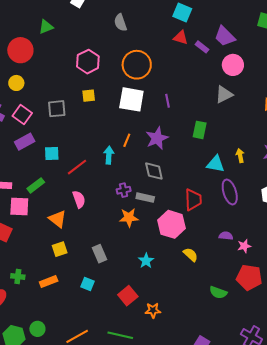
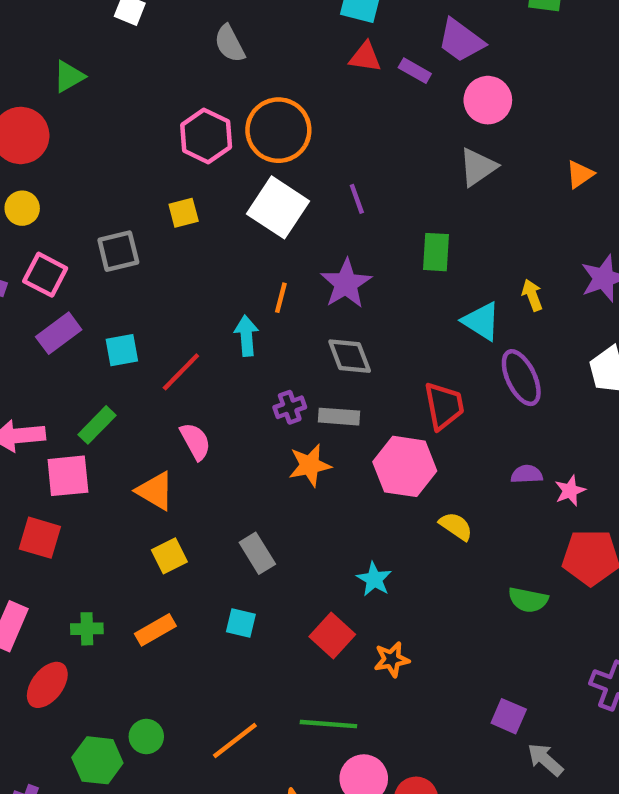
pink hexagon: (88, 62) -> (206, 136), moved
white square: (131, 99) -> (278, 207), turned 32
cyan triangle: (215, 164) -> (481, 321), turned 30
cyan star: (146, 261) -> (374, 579), moved

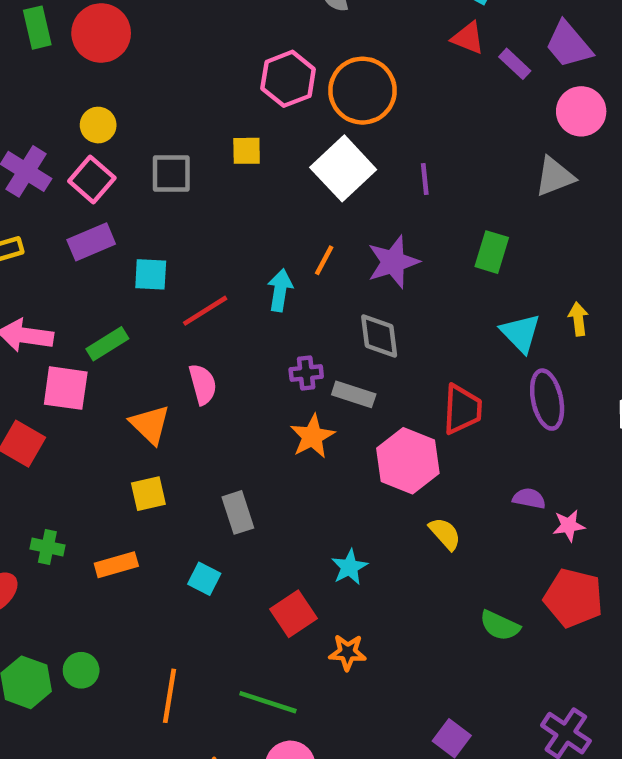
yellow circle: (22, 208) -> (98, 125), moved
orange star: (310, 465) -> (312, 436), turned -30
orange line: (235, 740) -> (170, 696), turned -57

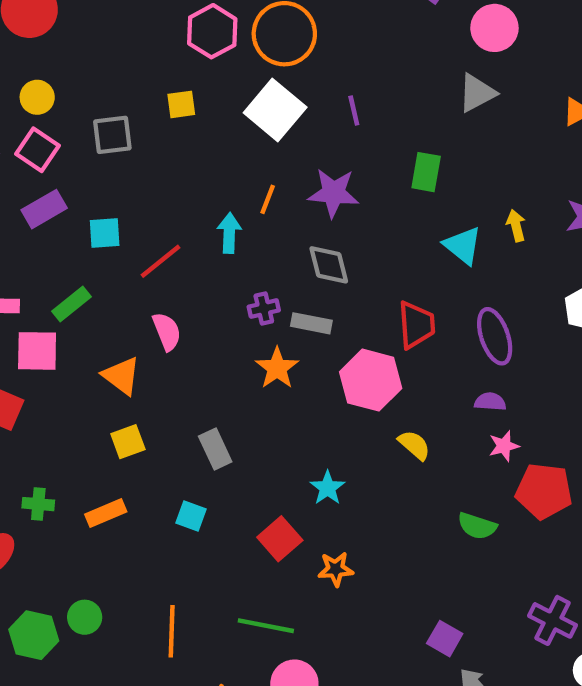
purple star: (393, 262) -> (333, 193), turned 30
purple ellipse: (547, 400) -> (495, 336), moved
pink star: (569, 526) -> (504, 446), moved

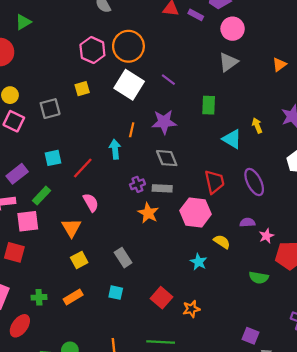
purple line: (354, 110) -> (168, 80), turned -32
purple rectangle: (44, 209) -> (17, 174), moved
orange triangle: (121, 376) -> (71, 228), turned 30
purple semicircle: (490, 402) -> (247, 222), moved
cyan star: (328, 488) -> (199, 262), moved

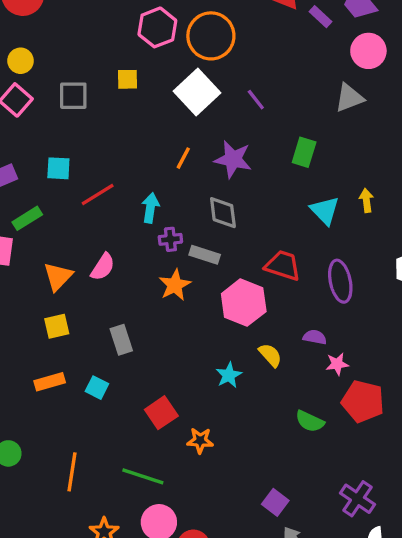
cyan arrow: (115, 149) -> (150, 208), moved
red trapezoid: (214, 182) -> (283, 265), turned -75
pink semicircle: (91, 202) -> (103, 267), moved, turned 48
orange rectangle: (73, 297) -> (50, 382), moved

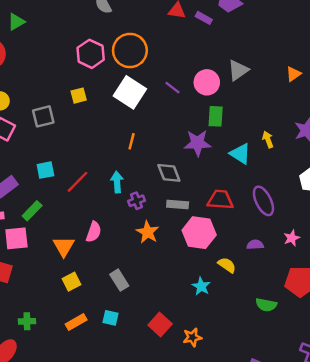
pink circle: (368, 51) -> (207, 82), moved
purple star: (233, 159) -> (198, 143), moved
gray rectangle: (205, 255) -> (178, 205), moved
pink star: (337, 364) -> (292, 238), moved

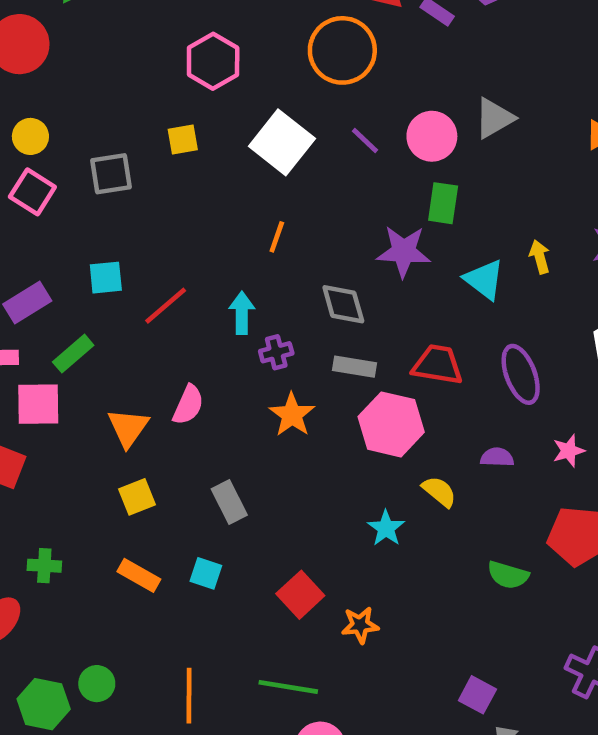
orange circle: (130, 51) -> (342, 50), moved
orange rectangle: (76, 322) -> (139, 575), turned 54

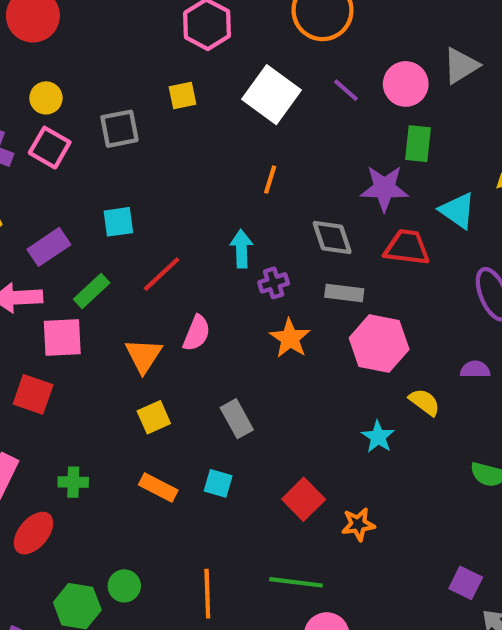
red line: (166, 306) -> (162, 274), moved
red trapezoid: (438, 365) -> (407, 247), moved

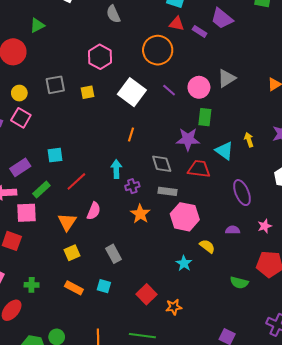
gray square: (119, 129) -> (55, 85), moved

